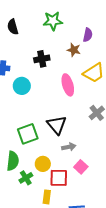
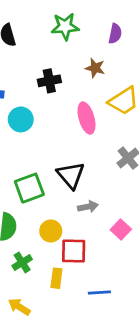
purple semicircle: (88, 35) -> (115, 34), moved
pink square: (81, 167) -> (121, 230), moved
green cross: (26, 178) -> (22, 262), moved

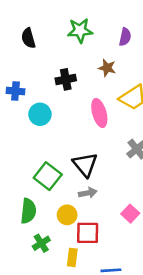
green square: (29, 188) -> (48, 176), turned -32
gray arrow: (88, 207) -> (88, 193), moved

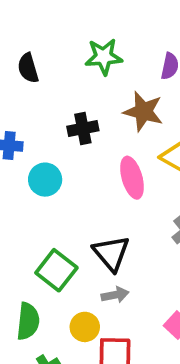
brown star: (107, 68) -> (143, 111), size x1.5

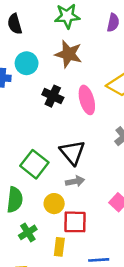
brown star: (143, 111) -> (69, 54), moved
black cross: (83, 128) -> (53, 96), moved, turned 36
cyan circle: (45, 180) -> (27, 63), moved

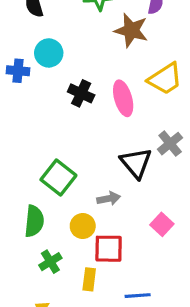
brown star: (69, 54) -> (131, 30), moved
black triangle: (72, 152) -> (136, 163), moved

